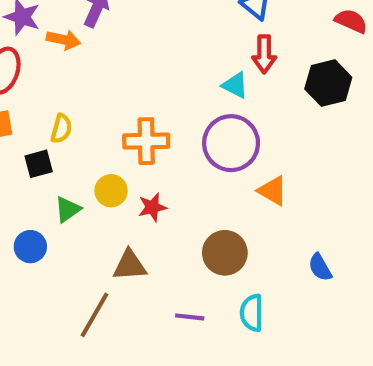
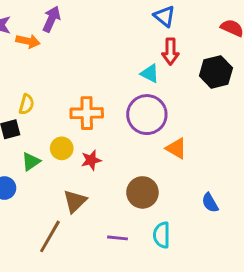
brown triangle: (130, 265) -> (75, 201), turned -40

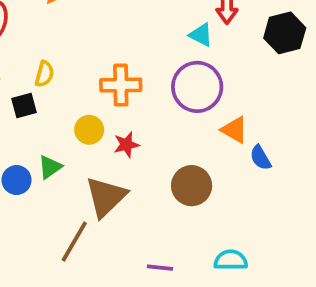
green triangle: (31, 162) -> (50, 167), moved
brown triangle: (75, 201) -> (106, 197), size x1.4
blue semicircle: (210, 203) -> (260, 158), moved
cyan semicircle: (162, 235) -> (231, 260), moved, turned 90
purple line: (118, 238) -> (160, 268), moved

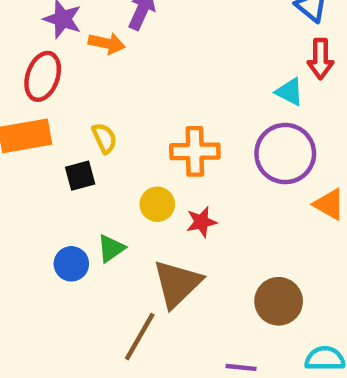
yellow semicircle: (44, 74) -> (104, 138), turned -40
brown circle: (192, 186) -> (279, 301), moved

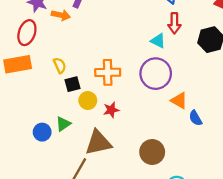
black square: (80, 176) -> (73, 84), moved
brown triangle: (177, 284) -> (98, 143), turned 32

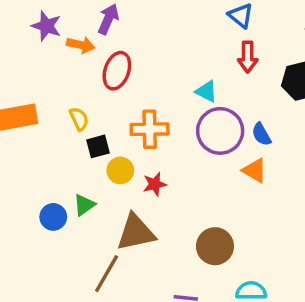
red ellipse: (27, 33) -> (117, 71), moved
cyan triangle: (158, 41) -> (206, 91), moved
blue semicircle: (195, 118) -> (261, 134), moved

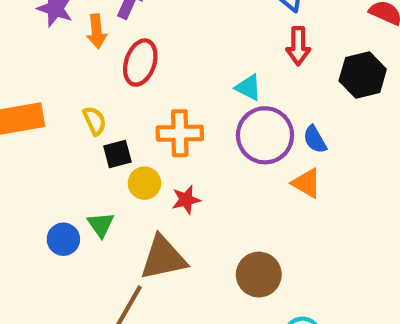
orange arrow: (81, 45) -> (97, 31), turned 72
green triangle: (84, 205) -> (101, 225), turned -30

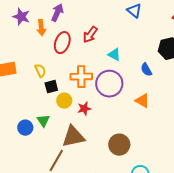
red arrow: (298, 46) -> (90, 35), moved, turned 36
purple circle: (265, 135) -> (109, 84), moved
blue semicircle: (315, 139) -> (146, 70), moved

